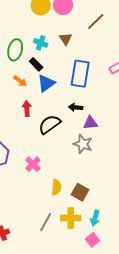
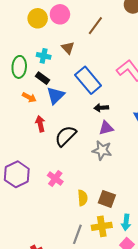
blue rectangle: (80, 74) -> (88, 80), turned -40
black arrow: (76, 107) -> (101, 108), moved

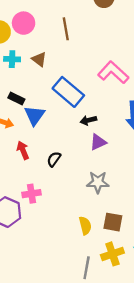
brown line: (95, 26) -> (66, 29), turned -36
cyan cross: (44, 56) -> (12, 59), moved
black semicircle: (66, 136) -> (54, 159), size x0.6
gray star: (102, 150) -> (98, 182), moved
pink cross: (55, 179) -> (31, 194), moved, turned -35

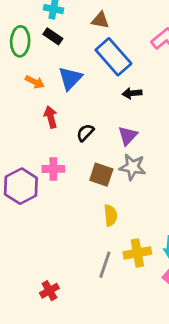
brown triangle: (39, 59) -> (100, 20), moved, turned -35
black rectangle: (16, 98) -> (53, 36), moved
purple triangle: (98, 142) -> (128, 136), moved, turned -30
brown square: (113, 222) -> (101, 175), moved

